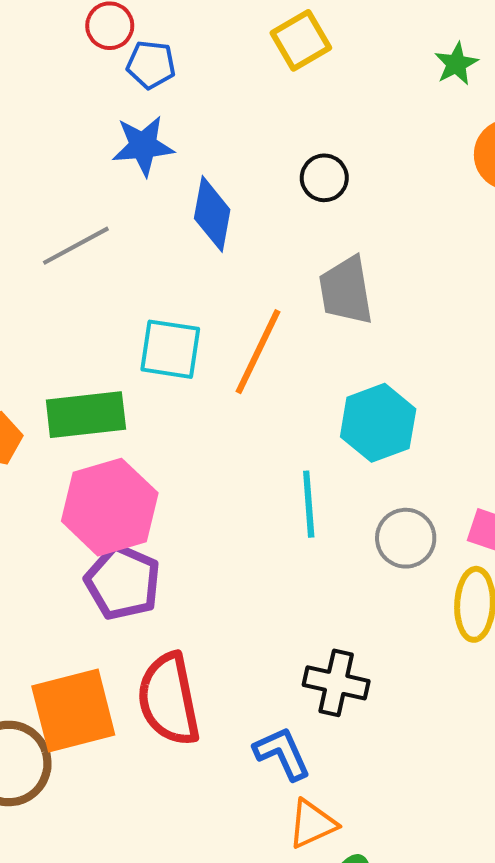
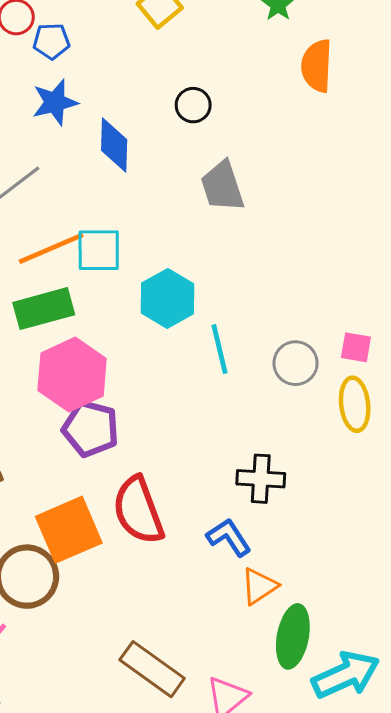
orange line: (258, 352) -> (51, 248), moved, turned 50
cyan hexagon: (378, 423) -> (167, 298), moved

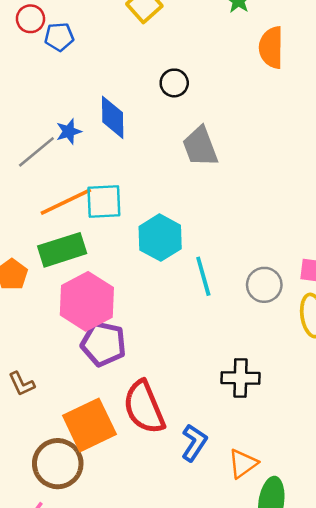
blue star: (55, 102) -> (69, 131), moved, size x0.7
blue L-shape: (229, 537) -> (194, 443), moved, turned 69

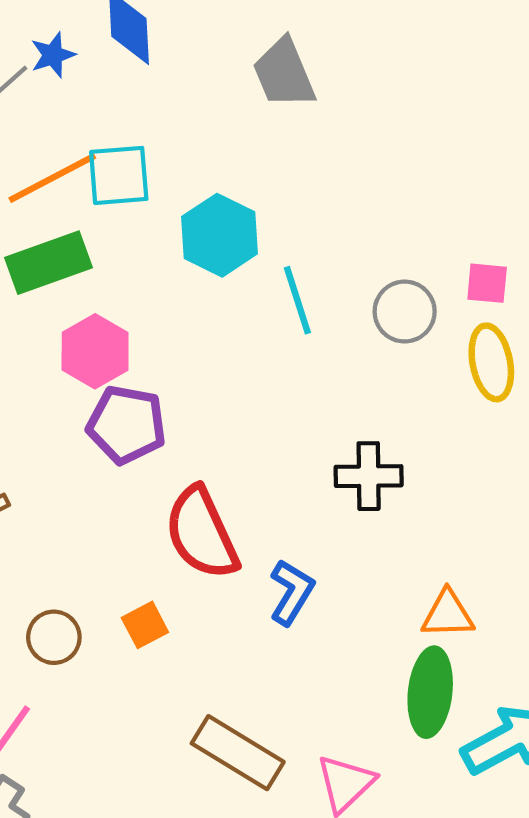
pink hexagon: (87, 301) -> (95, 351), size x0.7
orange square: (89, 425) -> (145, 625), moved, size x0.5
brown circle: (58, 464) -> (54, 637), size x0.6
orange triangle: (243, 464) -> (448, 614), moved, turned 36

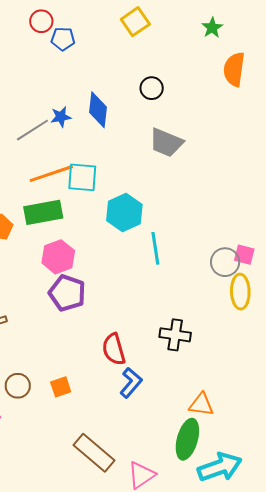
gray trapezoid: (284, 73) -> (166, 143), turned -54
gray circle: (405, 312) -> (225, 262), moved
red semicircle: (202, 533) -> (114, 349), moved, size x0.7

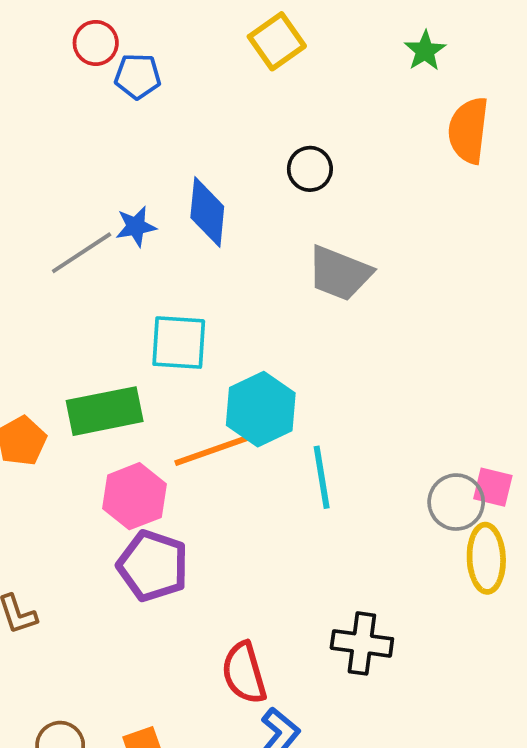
orange line: (51, 174) -> (216, 449), moved

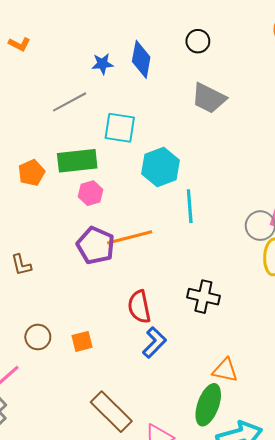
gray line: (82, 253) -> (70, 102), moved
orange line: (216, 449) -> (130, 237), moved
pink hexagon: (134, 496) -> (91, 193), moved, size x0.7

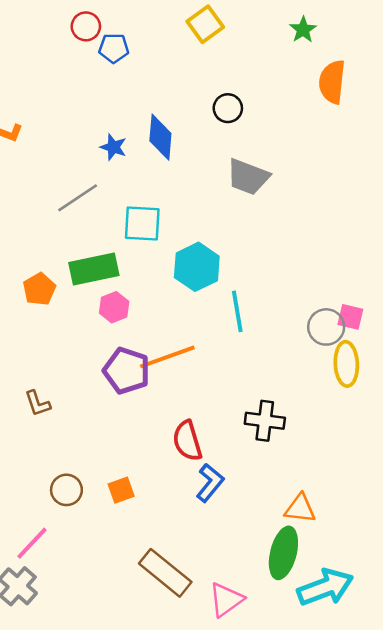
blue star: (102, 64) -> (113, 147), turned 30

